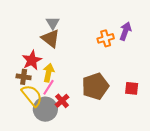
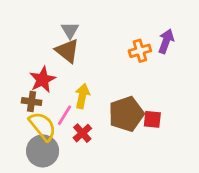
yellow arrow: (48, 73) -> (82, 96), moved
red square: (132, 88) -> (152, 119), moved
gray circle: (45, 109) -> (43, 151), moved

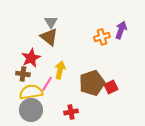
red square: (152, 119) -> (111, 87), turned -32
yellow semicircle: (43, 126) -> (31, 92), turned -60
red cross: (82, 133) -> (71, 112), moved, turned 32

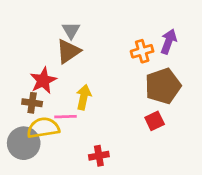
brown triangle: (49, 37) -> (68, 51), turned 48
brown pentagon: (92, 83) -> (163, 86), moved
pink line: (47, 84) -> (65, 117), turned 56
gray circle: (31, 110) -> (24, 143), moved

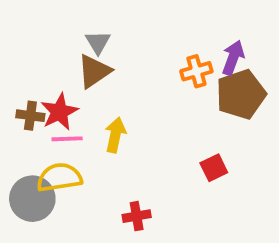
brown pentagon: (163, 86) -> (241, 94), moved
brown cross: (32, 103) -> (30, 116), moved
pink line: (65, 117) -> (67, 139), moved

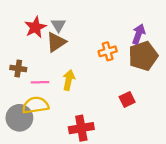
orange cross: (196, 71) -> (108, 51), moved
red star: (59, 112) -> (35, 27), moved
red cross: (137, 216) -> (81, 128), size x1.5

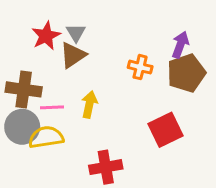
orange cross: (108, 51) -> (140, 67), turned 30
brown cross: (18, 69) -> (24, 89), size x1.6
red square: (127, 99) -> (165, 130), size x1.6
gray circle: (19, 118) -> (22, 127), moved

